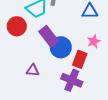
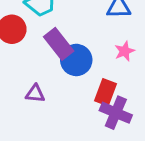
red rectangle: (80, 59) -> (106, 92), moved
purple cross: (72, 80) -> (116, 113), moved

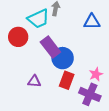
pink star: (125, 51) -> (96, 74), moved
red rectangle: (106, 92) -> (67, 80), moved

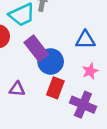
blue triangle: (92, 22) -> (85, 40), moved
pink star: (96, 74) -> (90, 71), moved

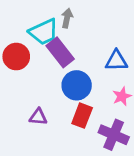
purple rectangle: (36, 48) -> (60, 52), moved

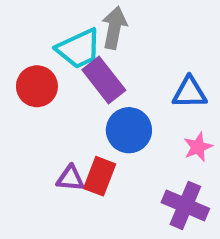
gray arrow: (67, 18) -> (114, 28), size x1.4
red rectangle: (82, 116) -> (100, 176), moved

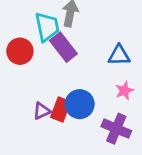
cyan trapezoid: (79, 49) -> (47, 27), turned -76
blue circle: (129, 130) -> (80, 104), moved
purple triangle: (70, 178) -> (42, 111), turned -30

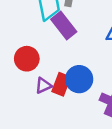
red circle: (20, 51) -> (27, 59), moved

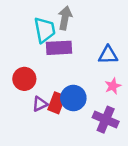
purple rectangle: (64, 26) -> (59, 48), turned -55

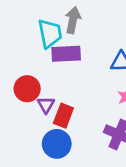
blue circle: (73, 98) -> (57, 144), moved
purple triangle: (40, 104) -> (46, 105), moved, turned -35

